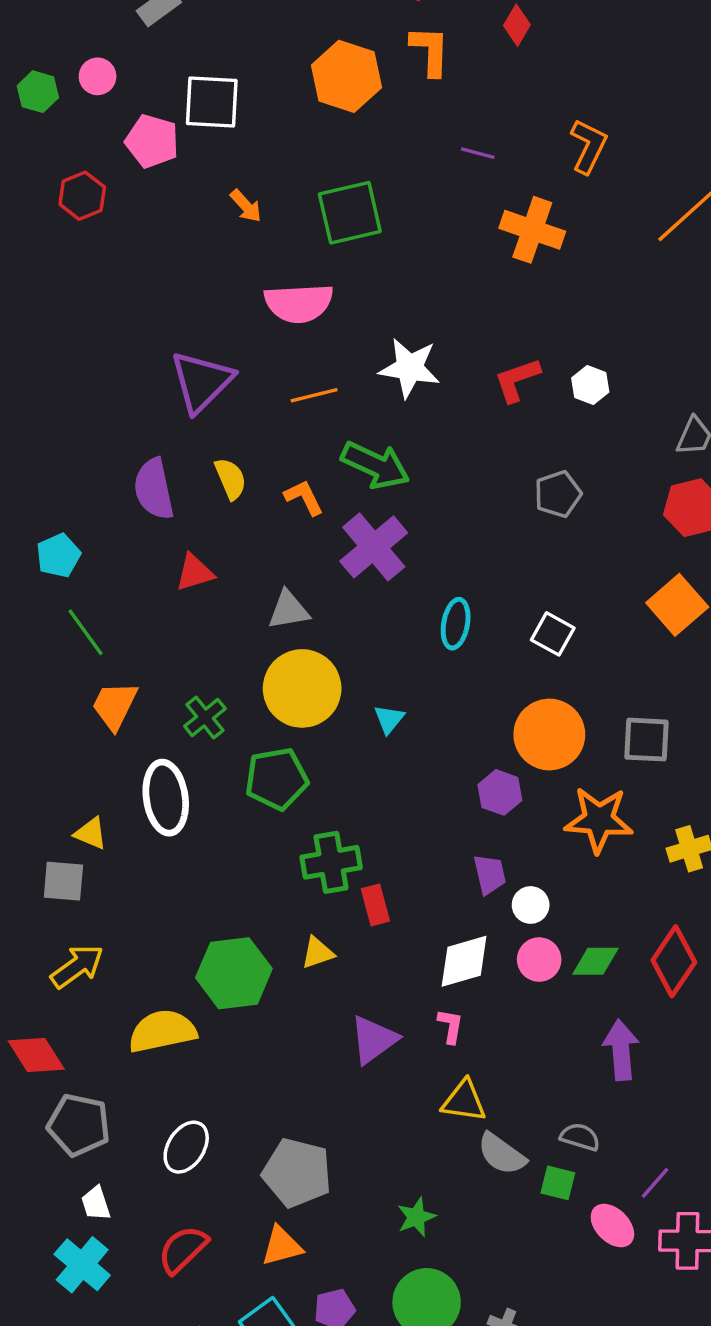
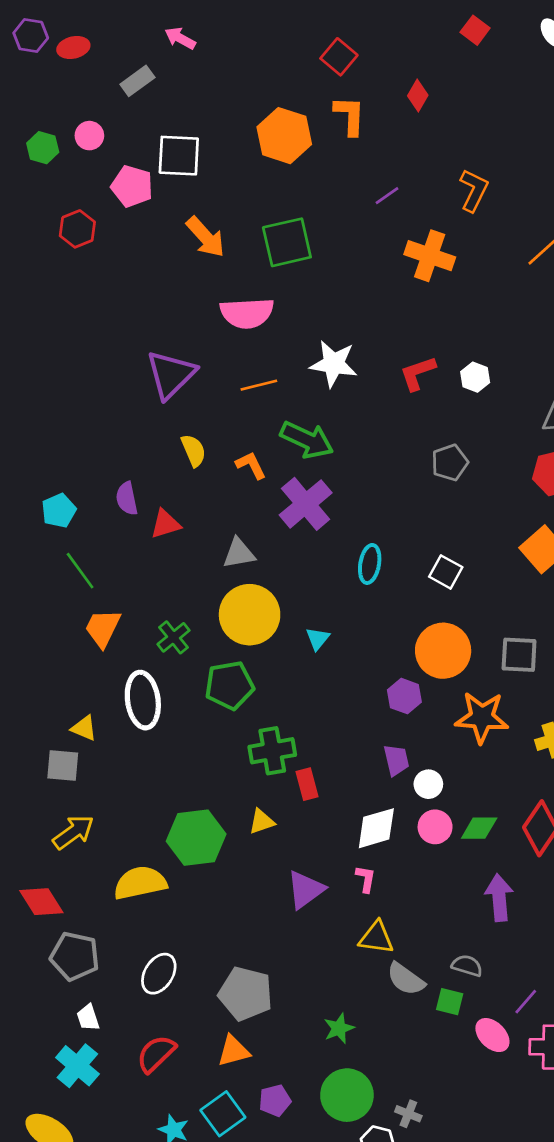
purple line: (478, 153) -> (387, 196), turned -50
orange arrow: (246, 206) -> (206, 237), size x1.6
purple semicircle: (154, 489) -> (127, 499), moved, size x0.7

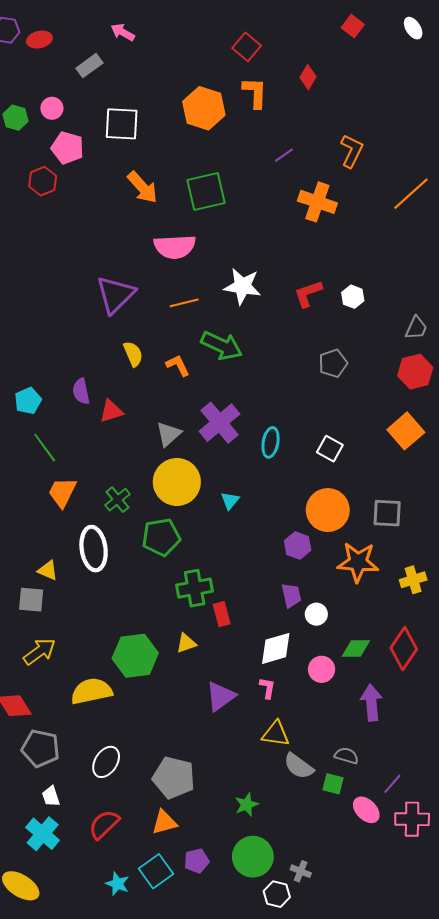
pink pentagon: (132, 186) -> (68, 148), moved
purple cross: (306, 504) -> (220, 423), moved
gray triangle: (239, 553) -> (169, 434), turned -32
pink circle: (435, 827) -> (322, 669), moved

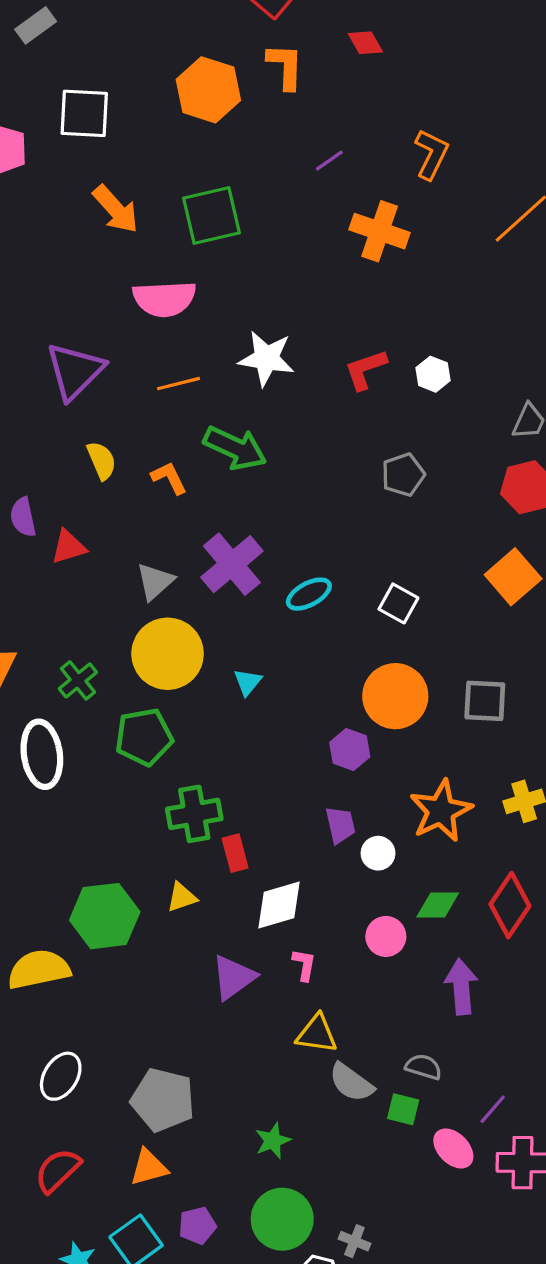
red diamond: (308, 77) -> (365, 43), turned -60
cyan ellipse: (271, 442) -> (309, 594), turned 52
orange star: (358, 562) -> (441, 811), moved, turned -30
white diamond: (276, 648) -> (279, 905), moved

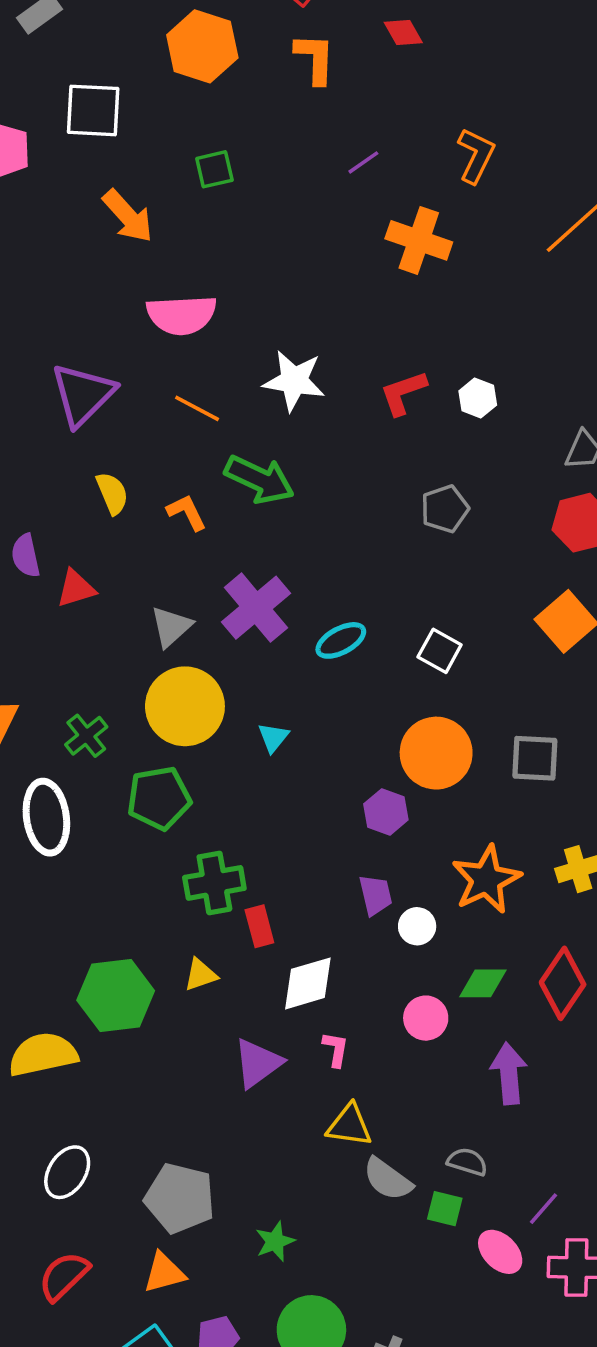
orange hexagon: (208, 90) -> (202, 46), moved
green square: (212, 215) -> (214, 169), moved, size x0.6
orange line: (179, 384) -> (197, 408), turned 42
green star: (273, 1141) -> (275, 1241), moved

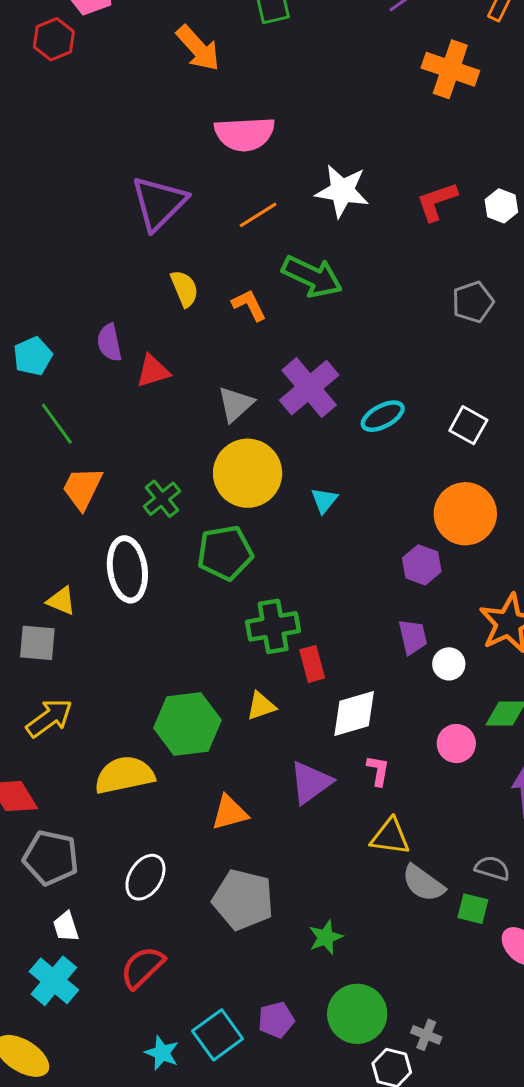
orange line: (197, 408) -> (258, 215), turned -60
orange triangle: (164, 1273) -> (230, 813), moved

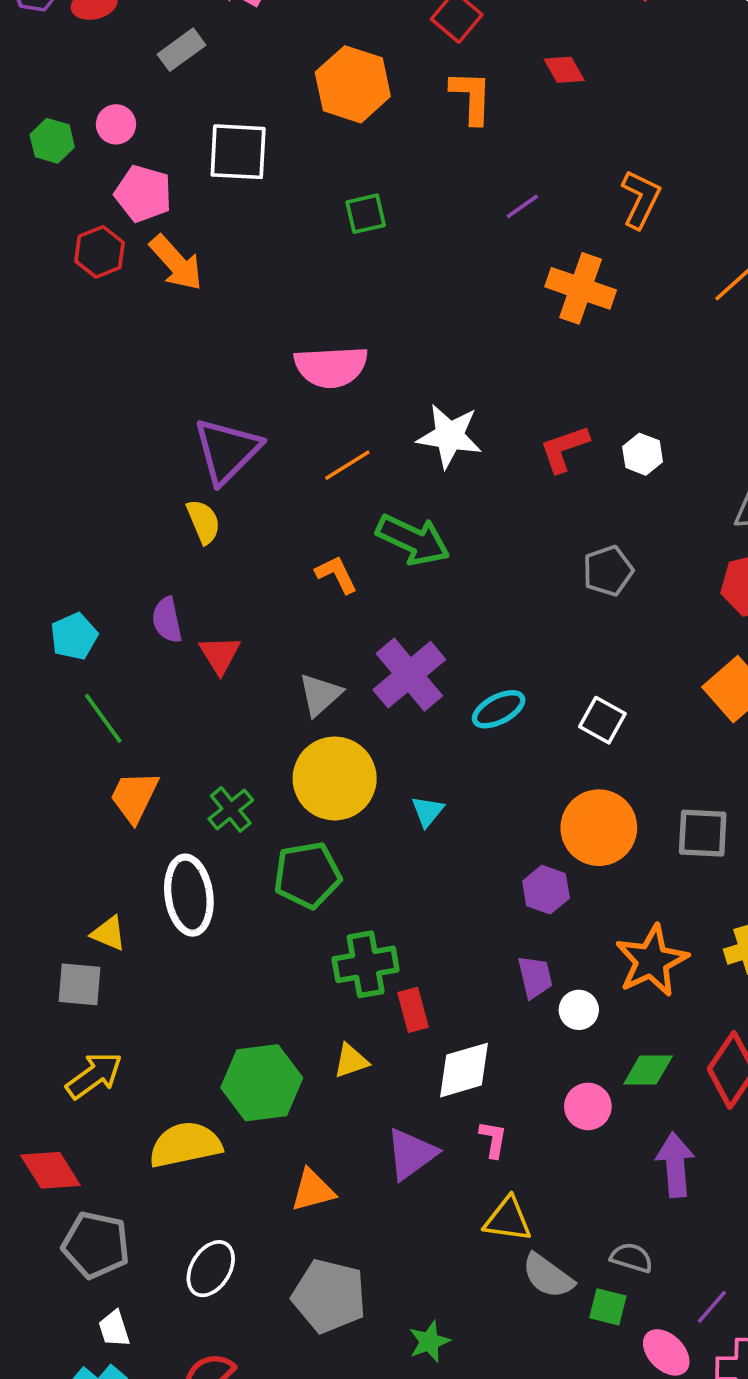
orange arrow: (198, 48) -> (176, 263), moved
yellow semicircle: (184, 288) -> (203, 522), moved
red triangle: (153, 371) -> (220, 655), turned -45

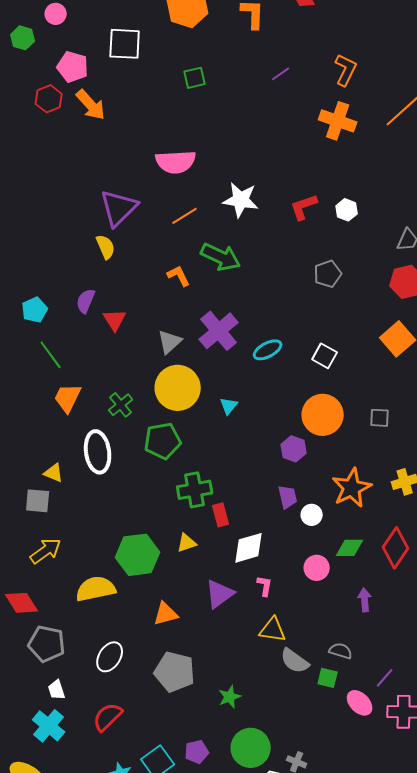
pink circle: (116, 124) -> (56, 14), moved
orange cross: (581, 288) -> (338, 121), moved
purple semicircle: (167, 620) -> (86, 301), turned 35
gray square: (703, 833) -> (380, 418), size x0.7
purple arrow: (675, 1165) -> (365, 600), size x0.7

